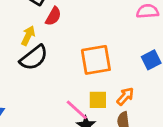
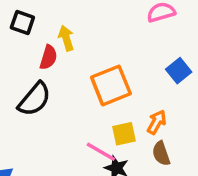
red semicircle: (53, 16) -> (48, 57), moved
yellow arrow: (28, 36) -> (66, 38), moved, turned -30

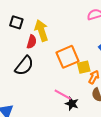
yellow arrow: (66, 38) -> (41, 31), size x1.5
yellow square: (124, 134) -> (84, 67), moved

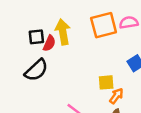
black square: (16, 22) -> (36, 37), moved, turned -32
orange square: (68, 57) -> (104, 25), moved

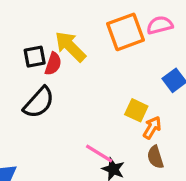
yellow arrow: (63, 32) -> (70, 46), turned -30
yellow square: (106, 82) -> (136, 110), turned 35

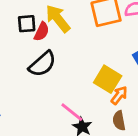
black semicircle: (39, 102) -> (42, 64), moved
yellow square: (136, 110) -> (108, 79), size x1.4

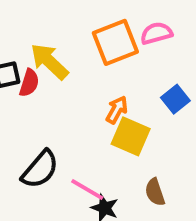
black semicircle: (42, 64) -> (40, 169), moved
orange arrow: (119, 95) -> (117, 110), moved

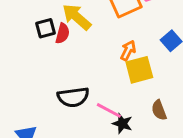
yellow square: (131, 136) -> (139, 70), turned -36
black semicircle: (40, 169) -> (73, 97), turned 44

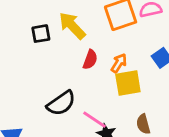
red semicircle: (62, 33) -> (90, 60), moved
black semicircle: (73, 97) -> (61, 103), turned -32

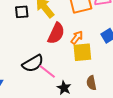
red semicircle: (90, 60) -> (56, 33), size x1.5
pink line: (94, 120) -> (47, 71), moved

